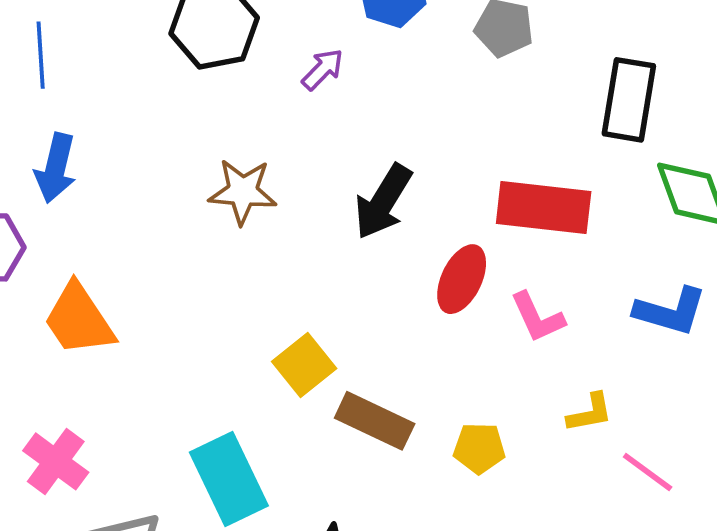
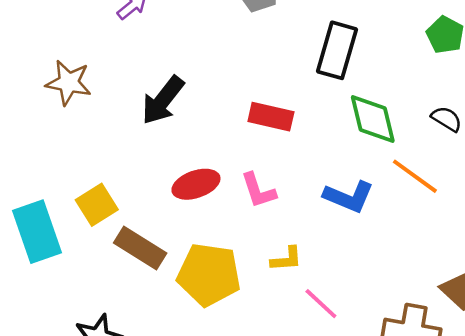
red rectangle: (544, 208) -> (271, 117), size x0.7
red ellipse: (462, 279) -> (196, 184), moved, turned 39
yellow pentagon: (479, 448) -> (209, 275), size x1.8
cyan rectangle: (229, 479) -> (37, 232), moved

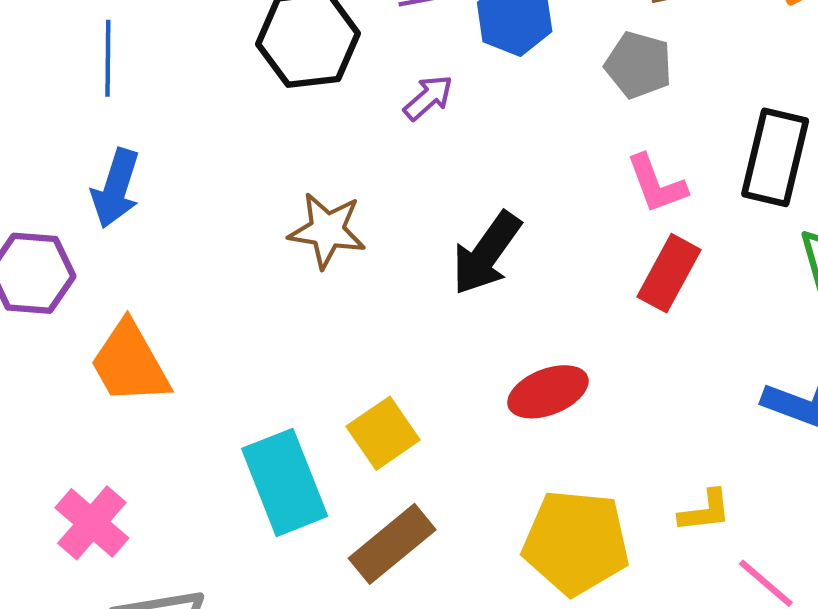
red rectangle: (271, 117) -> (669, 273), turned -72
pink L-shape: (258, 190) -> (657, 184), moved
brown rectangle: (140, 248) -> (392, 544), moved, turned -69

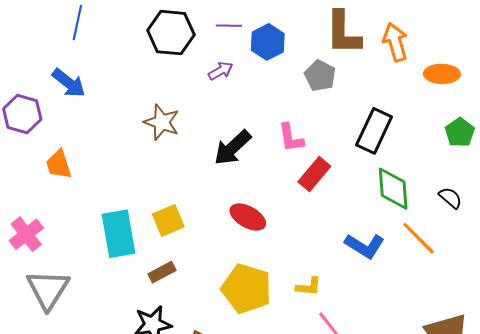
pink L-shape: (657, 184) -> (291, 138), moved
blue arrow: (116, 188) -> (69, 83), turned -81
orange trapezoid: (130, 363) -> (59, 164), size x0.7
red ellipse: (548, 392) -> (248, 217), turned 39
brown rectangle: (392, 544) -> (162, 272), size x0.7

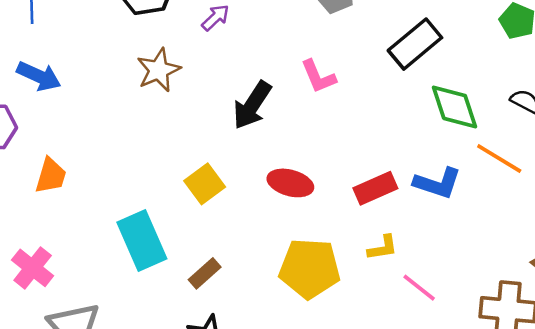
brown star: (162, 122) -> (159, 70), moved, turned -30
black rectangle: (374, 131) -> (415, 44), turned 39
orange trapezoid: (59, 164) -> (51, 176), turned -132
red rectangle: (314, 174) -> (375, 188), moved, turned 40
yellow square: (168, 220) -> (205, 184), moved

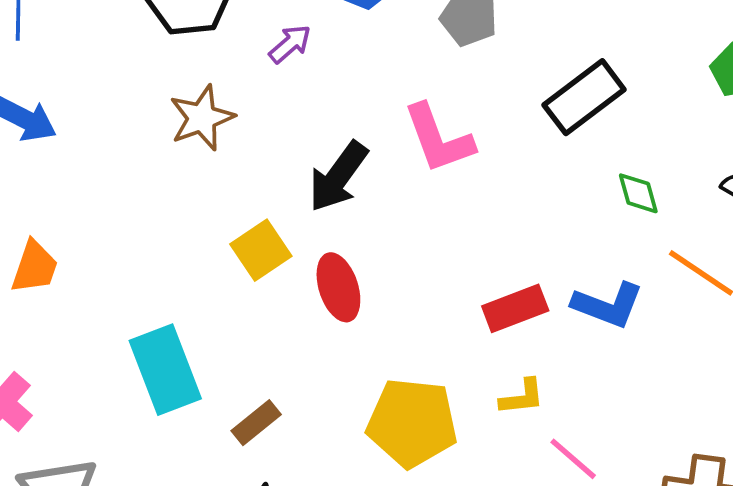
pink L-shape: (318, 76) -> (439, 139), size x1.4
green diamond: (454, 107) -> (638, 193), size x0.6
red ellipse: (290, 183) -> (338, 287), moved, turned 54
yellow square: (205, 184) -> (261, 250), moved

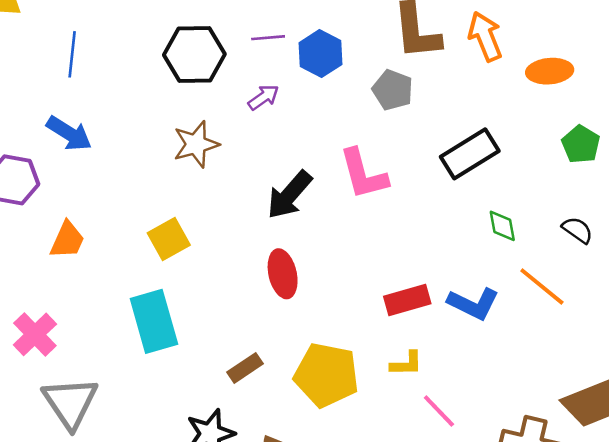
yellow square: (261, 250) -> (169, 239), moved
brown rectangle: (256, 423) -> (245, 368), moved

